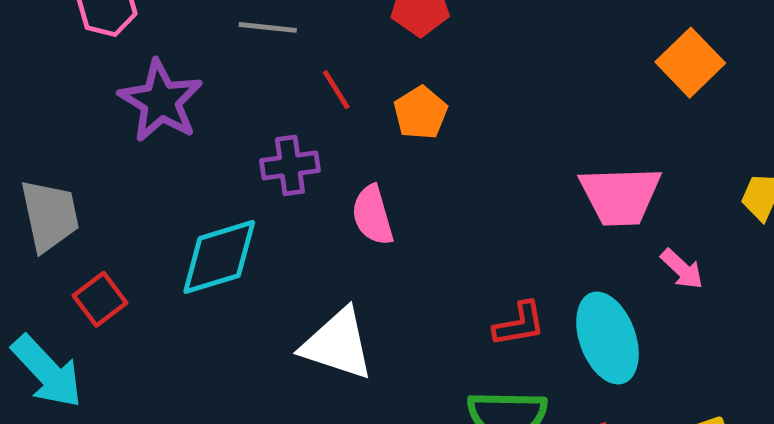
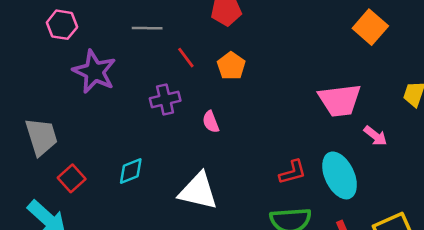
pink semicircle: (373, 215) -> (211, 122), size x0.7
cyan diamond: (219, 257) -> (131, 171), moved, size x0.6

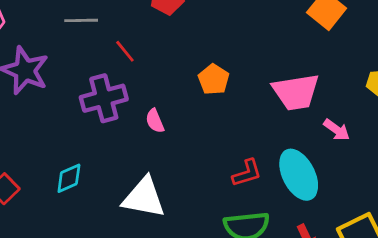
orange pentagon: (231, 66) -> (214, 79), moved
purple cross: (165, 99) -> (104, 98), size x1.4

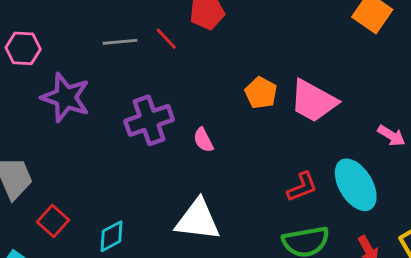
red line: (125, 51) -> (166, 39), moved
pink trapezoid: (296, 92) -> (313, 101), moved, turned 42
cyan diamond: (69, 178) -> (111, 236), moved

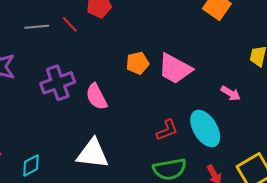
orange pentagon: (261, 93) -> (137, 63), turned 30
pink semicircle: (203, 140) -> (96, 97), size x1.5

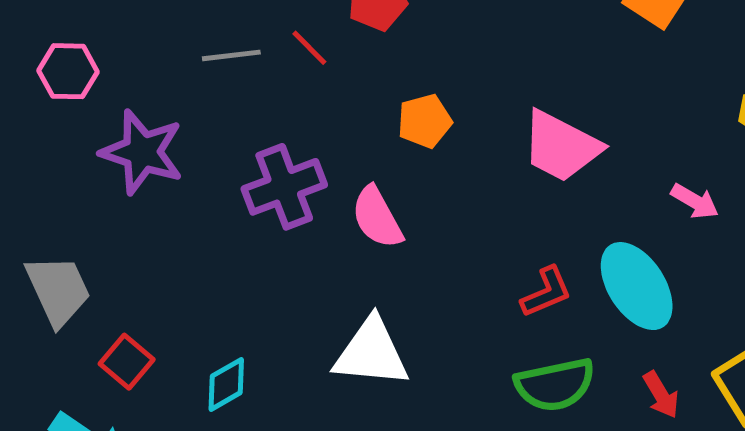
orange pentagon: (137, 63) -> (425, 121), moved

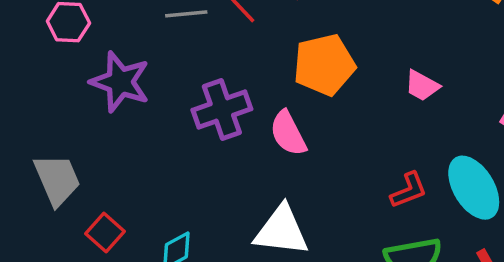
orange pentagon: (425, 121) -> (324, 65), size x1.6
pink trapezoid: (561, 146) -> (422, 86), size x0.6

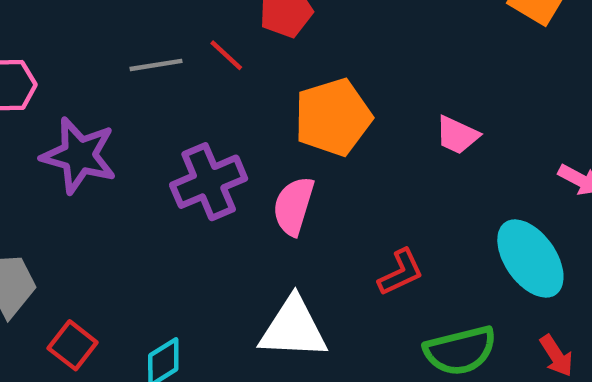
pink semicircle: (288, 133) -> (293, 206), turned 48
red L-shape: (409, 190) -> (401, 272), moved

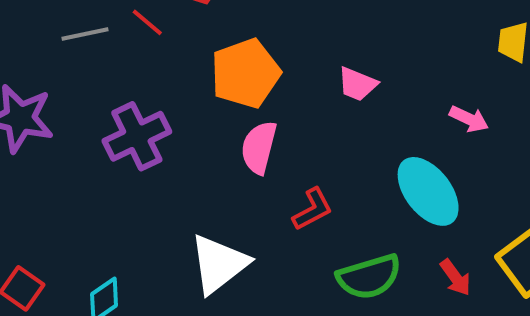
pink semicircle: (293, 206) -> (259, 147), moved
white triangle: (293, 328) -> (219, 264), turned -38

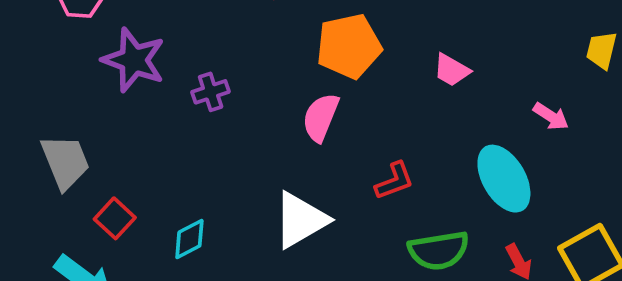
purple cross: (137, 136) -> (211, 92), moved, size x0.6
pink semicircle: (259, 147) -> (321, 117), moved

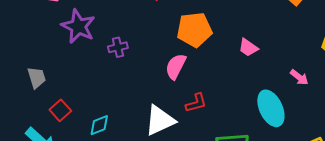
gray trapezoid: (65, 162) -> (37, 78), size x0.7
red L-shape: (394, 181) -> (196, 103), moved

